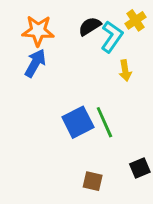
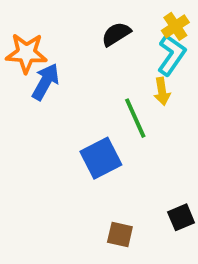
orange star: (38, 31) -> (26, 53), moved
cyan L-shape: (112, 37) -> (172, 55), moved
green line: (104, 122) -> (135, 118), moved

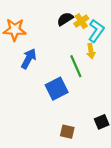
yellow cross: (175, 26) -> (81, 21), moved
blue arrow: (45, 82) -> (29, 59), moved

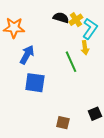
black semicircle: (65, 19) -> (61, 18), turned 49
blue square: (57, 89) -> (35, 83), moved, turned 35

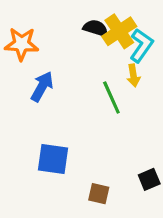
yellow cross: (76, 20) -> (119, 31), size x1.5
blue square: (35, 83) -> (53, 159), moved

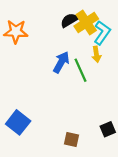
black semicircle: (96, 28) -> (69, 20), turned -48
blue arrow: (42, 86) -> (61, 62), moved
blue square: (53, 159) -> (18, 122), moved, turned 30

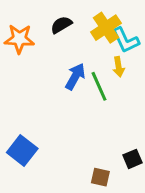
black semicircle: (69, 20) -> (61, 25), moved
cyan L-shape: (102, 33) -> (126, 40), turned 120
brown square: (71, 139) -> (100, 177), moved

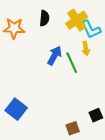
black semicircle: (61, 25) -> (44, 18), turned 126
brown square: (100, 177) -> (73, 128), turned -32

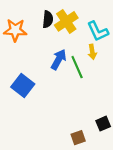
yellow cross: (77, 20) -> (66, 21), moved
blue square: (16, 109) -> (23, 86), moved

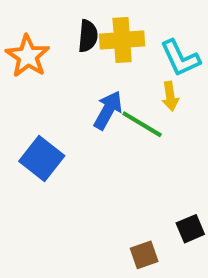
yellow cross: (66, 21) -> (122, 40), turned 30
orange star: (15, 30) -> (28, 56), turned 30
green line: (77, 67) -> (142, 124), turned -35

